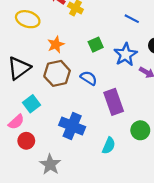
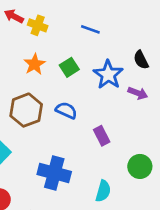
blue line: (132, 19) -> (90, 29), moved
orange star: (56, 45) -> (35, 64), moved
purple rectangle: (114, 102) -> (102, 136), size x0.6

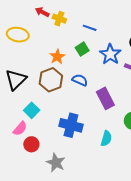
blue line: (90, 29) -> (90, 28), moved
orange star: (35, 64) -> (57, 57), moved
purple rectangle: (102, 136) -> (105, 98), size x1.5

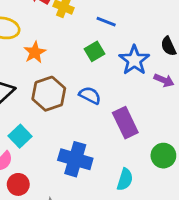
orange star: (57, 57) -> (35, 52), moved

